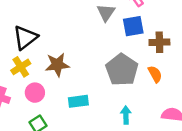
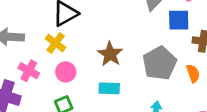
brown star: (57, 65) -> (110, 54), moved, turned 30
yellow cross: (21, 67) -> (56, 43), turned -30

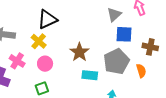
blue square: (179, 20) -> (124, 34), moved
cyan rectangle: (109, 88) -> (90, 75), moved

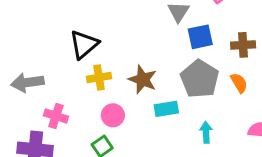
yellow cross: (39, 41) -> (99, 78), moved, turned -35
pink circle: (45, 64) -> (113, 115), moved

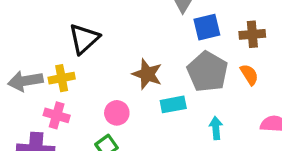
yellow cross: (99, 78) -> (62, 78), moved

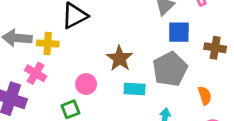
orange semicircle: (249, 75) -> (205, 96), moved

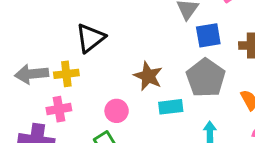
pink cross: (36, 73) -> (59, 109), turned -30

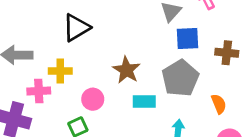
yellow cross: (66, 74) -> (60, 71), moved

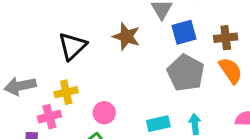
brown star: (126, 70) -> (126, 37), moved
cyan rectangle: (144, 101) -> (158, 124), moved
orange semicircle: (219, 104) -> (231, 71), moved, size x1.4

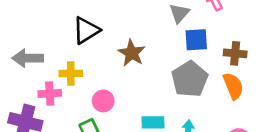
brown star: (126, 37) -> (132, 53), moved

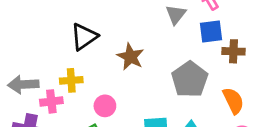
blue square: (196, 40) -> (211, 32), moved
gray arrow: (28, 58) -> (23, 84), moved
orange semicircle: (233, 86) -> (233, 101), moved

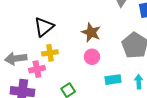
black triangle: (84, 37) -> (44, 27), moved
pink circle: (105, 106) -> (92, 57), moved

